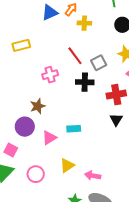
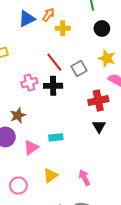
black cross: (85, 82) -> (53, 86), moved
pink arrow: (93, 176) -> (84, 178), moved, turned 56

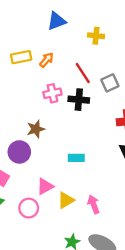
orange arrow: (48, 15) -> (47, 60), moved
pink triangle: (31, 147) -> (45, 186), moved
pink arrow: (84, 178) -> (94, 204), moved

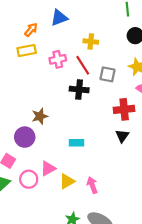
yellow cross: (96, 36) -> (91, 42), moved
orange arrow: (47, 60) -> (31, 30), moved
gray square: (110, 83) -> (107, 74), turned 35
pink cross: (52, 93) -> (58, 59), moved
pink circle: (29, 208) -> (29, 179), moved

